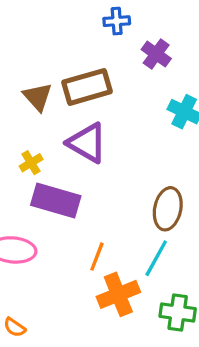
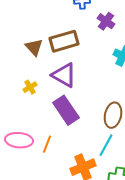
purple rectangle: (56, 201) -> (66, 110), moved, turned 40
orange line: (97, 257) -> (47, 144), moved

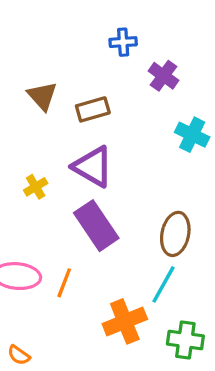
brown rectangle: (64, 41) -> (93, 109), size x0.7
brown triangle: (34, 47) -> (42, 96), moved

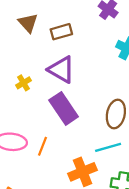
cyan line: (164, 284) -> (108, 147), turned 45

